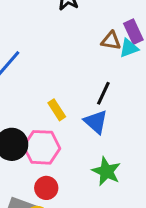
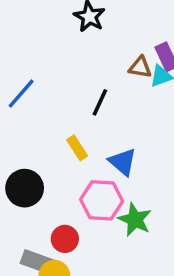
black line: (103, 93) -> (100, 102), moved
pink hexagon: (42, 147) -> (102, 200), moved

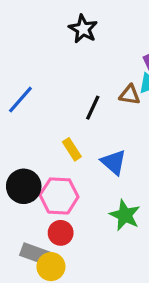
brown triangle: (140, 67) -> (130, 95), moved
pink hexagon: (102, 200) -> (59, 196), moved

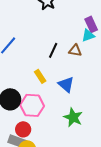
brown triangle: (130, 95) -> (75, 50), moved
red circle: (61, 233) -> (23, 129), moved

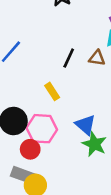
blue triangle: (66, 84) -> (85, 125), moved
red circle: (23, 129) -> (30, 149), moved

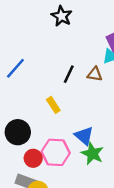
pink hexagon: (42, 129) -> (56, 152), moved

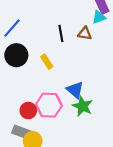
black line: (69, 74) -> (61, 33), turned -35
black circle: (18, 132) -> (16, 55), moved

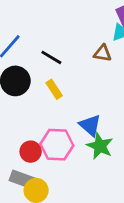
black line: (61, 33) -> (51, 57), moved, turned -49

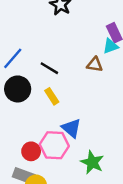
blue triangle: (90, 125) -> (71, 128), moved
green star: (100, 146) -> (92, 162), moved

